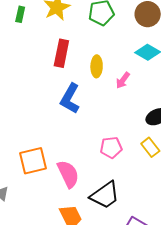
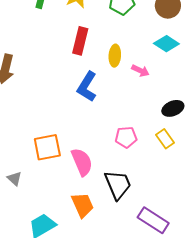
pink arrow: (123, 80) -> (140, 71), turned -102
black trapezoid: (105, 195) -> (118, 185), turned -80

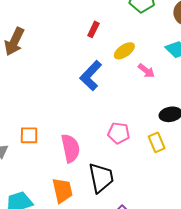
red rectangle: (80, 41) -> (93, 29), size x0.6
yellow ellipse: (115, 56) -> (124, 51), turned 40
orange square: (47, 147) -> (29, 135), moved, size x0.7

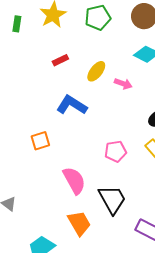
red rectangle: (93, 29) -> (60, 60), turned 56
blue L-shape: (91, 76) -> (72, 105), turned 96
orange square: (29, 135) -> (40, 141), moved

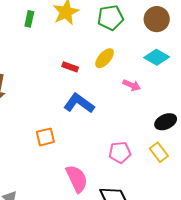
red rectangle: (60, 60) -> (70, 67), moved, turned 42
yellow ellipse: (96, 71) -> (105, 58), moved

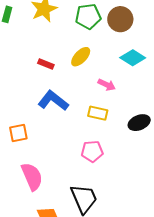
brown circle: (157, 19) -> (120, 19), moved
yellow rectangle: (159, 152) -> (98, 113), moved, turned -42
pink semicircle: (77, 179) -> (32, 177), moved

